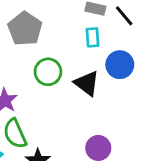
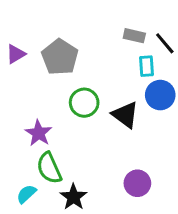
cyan rectangle: (93, 37) -> (147, 66), moved

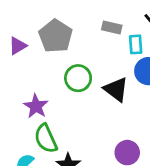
gray rectangle: (134, 36) -> (112, 28), moved
purple triangle: (16, 54) -> (18, 46), moved

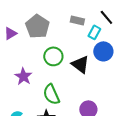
cyan rectangle: (136, 44) -> (94, 32), turned 32
green semicircle: (46, 139) -> (51, 94), moved

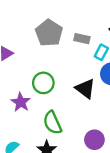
gray pentagon: (37, 26) -> (49, 33), moved
green circle: (53, 56) -> (43, 83), moved

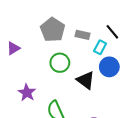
green circle: (43, 83) -> (60, 63), moved

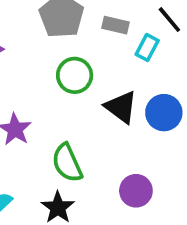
blue circle: (109, 67) -> (164, 113), moved

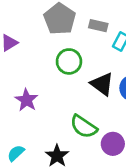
green semicircle: (67, 163) -> (84, 127), moved, turned -32

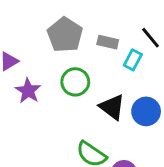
purple star: (26, 100) -> (28, 91), moved

